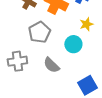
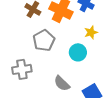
gray semicircle: (51, 65) -> (62, 83), moved

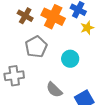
yellow star: (91, 32) -> (87, 28), moved

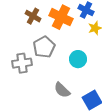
gray cross: (14, 76) -> (22, 63), moved

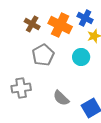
cyan circle: (78, 59) -> (81, 57), moved
gray cross: (22, 63) -> (21, 88), moved

